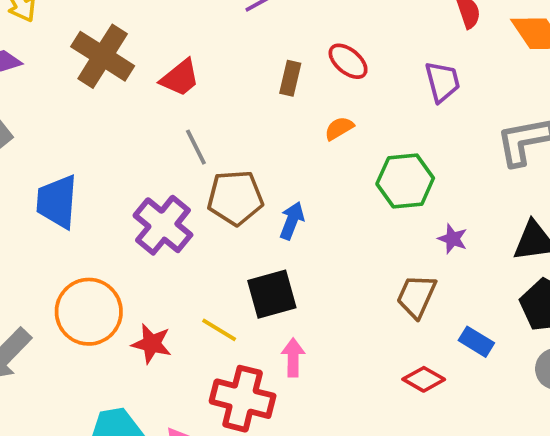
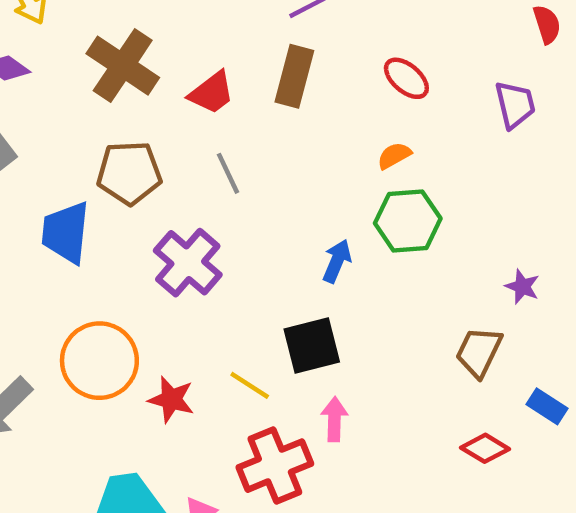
brown rectangle: (290, 78) -> (294, 76), moved, size x1.5
green hexagon: (405, 181) -> (408, 221), moved
brown pentagon: (235, 198) -> (129, 173), moved
red cross: (243, 399) -> (275, 466), turned -38

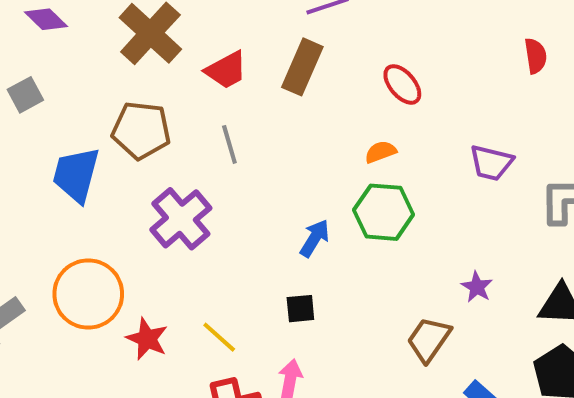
purple trapezoid: (515, 105) -> (491, 163), moved, turned 108
black square: (312, 346) -> (300, 309), moved, size x0.6

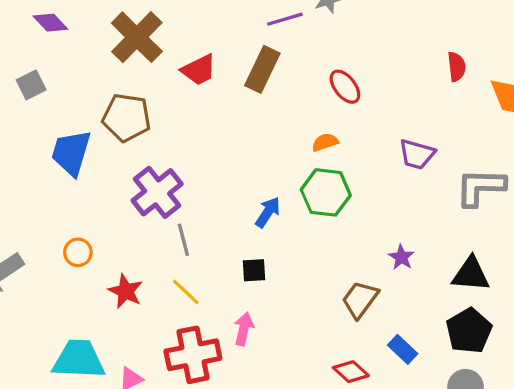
gray line: (229, 144) -> (183, 240), moved
orange circle: (88, 294) -> (78, 252), size x0.5

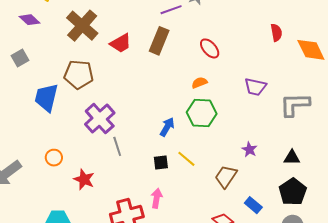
black triangle: (471, 274) -> (292, 158), size x0.7
yellow line: (186, 292) -> (186, 159), moved

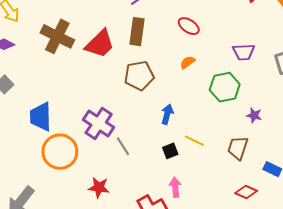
red trapezoid: (121, 43) -> (100, 44), size x1.4
brown pentagon: (79, 74) -> (139, 76), moved
green hexagon: (202, 113) -> (225, 87), moved
orange circle: (54, 158) -> (60, 152), moved, size x2.0

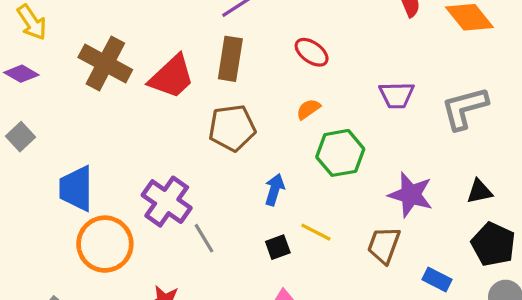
green hexagon: (225, 87) -> (340, 153), moved
purple star: (254, 115) -> (411, 195), size x1.8

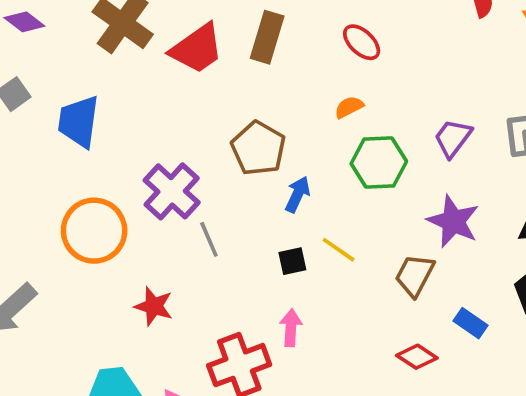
purple trapezoid: (397, 95) -> (453, 138), moved, turned 120
brown pentagon: (232, 128) -> (258, 148), moved, turned 30
blue trapezoid: (76, 188) -> (79, 121), moved

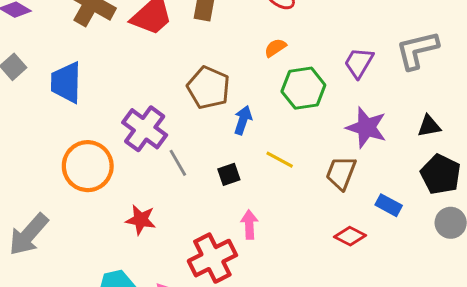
black square: (292, 261) -> (229, 174), moved

